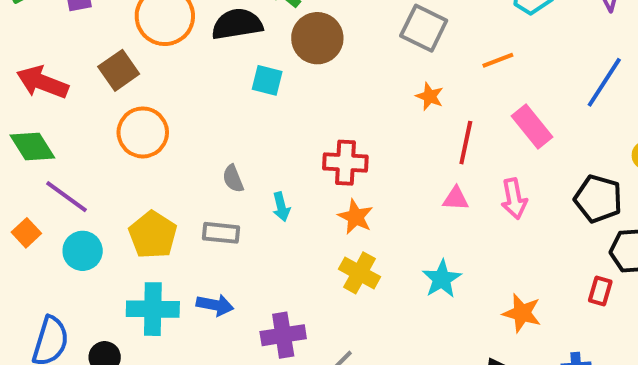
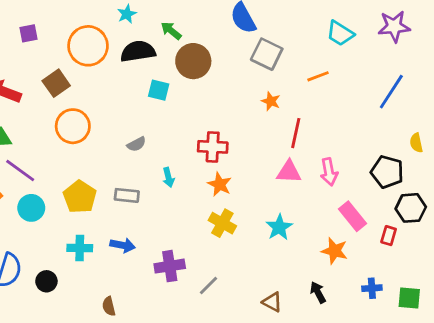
pink rectangle: (532, 126) -> (353, 216), moved
gray semicircle: (233, 179) -> (136, 144), moved, turned -96
pink triangle: (456, 199) -> (289, 172), size x1.4
cyan cross: (153, 309) -> (80, 248), size x0.7

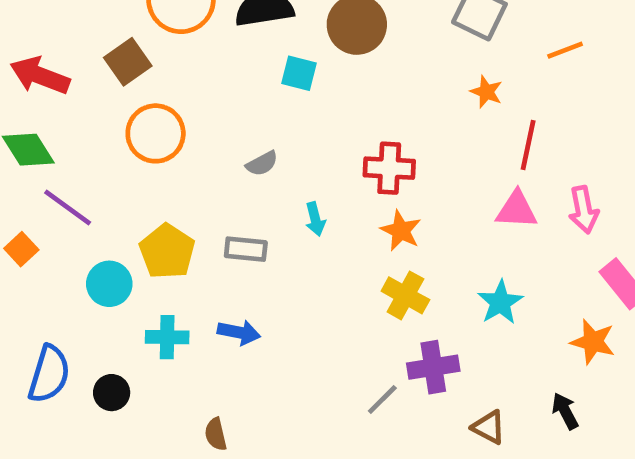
cyan circle: (31, 208) -> (109, 284), moved
purple cross: (170, 266) -> (433, 367), moved

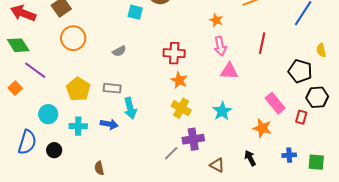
red line: (528, 145) -> (262, 43), moved
pink arrow: (584, 210) -> (220, 46), moved
cyan arrow: (315, 219) -> (130, 108), moved, size x1.5
cyan circle: (109, 284) -> (48, 114), moved

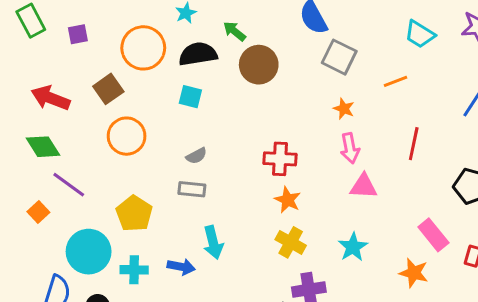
cyan square: (135, 12) -> (190, 97), moved
gray rectangle: (112, 88) -> (192, 189), moved
cyan circle: (48, 114) -> (89, 252), size x1.5

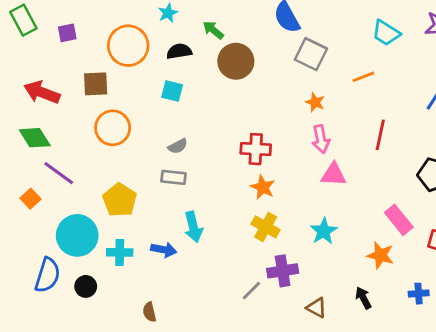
black semicircle: (198, 54) -> (179, 51), size x0.7
brown square: (108, 89) -> (96, 84), turned 32

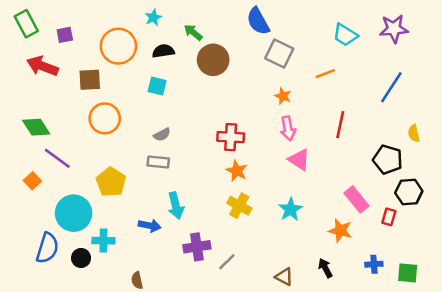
red arrow: (42, 92) -> (42, 66), moved
pink triangle: (334, 175) -> (299, 160), turned 30
cyan cross: (120, 252) -> (103, 241), moved
purple cross: (283, 271) -> (197, 247), moved

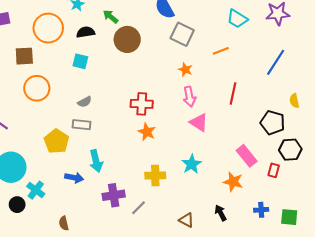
yellow pentagon: (111, 182) -> (57, 141), moved
yellow cross: (239, 206) -> (155, 176), moved, turned -30
cyan cross: (103, 241) -> (36, 190), turned 36

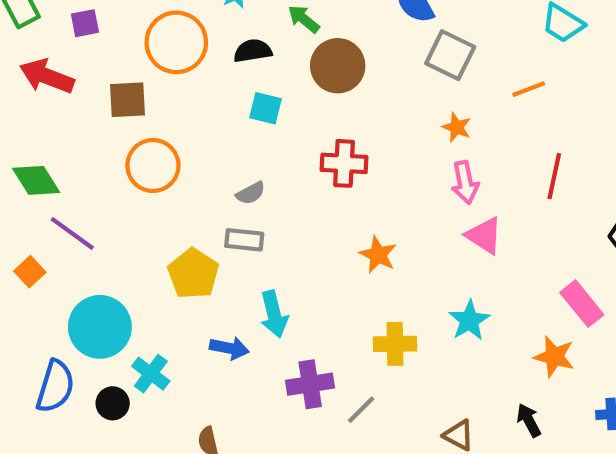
cyan square: (80, 61) -> (265, 108), moved
red cross: (142, 104) -> (344, 163), moved

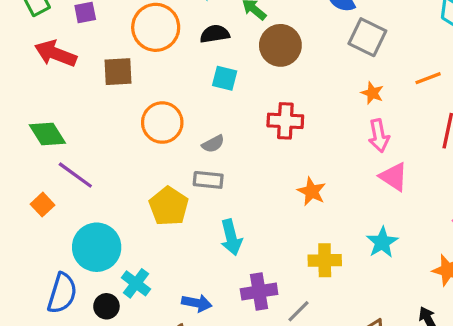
orange line: (529, 89) -> (428, 78), moved
orange circle: (153, 166) -> (162, 123), moved
blue arrow: (229, 348) -> (197, 303), moved

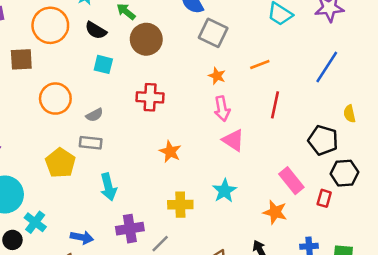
black semicircle: (215, 34) -> (96, 30), turned -140

